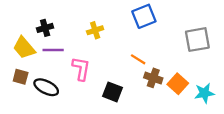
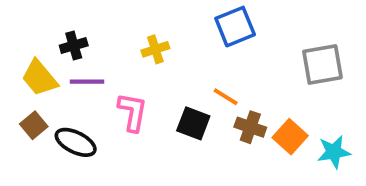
brown square: (21, 77) -> (34, 125), turned 35
black square: (113, 92) -> (193, 123), moved

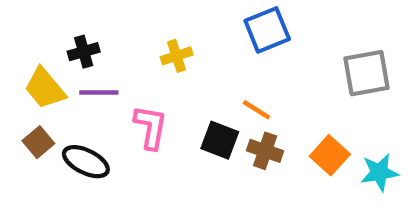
brown cross: (250, 127) -> (265, 151), moved

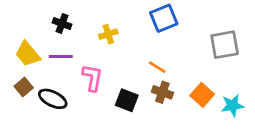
black cross: (84, 52) -> (62, 24), moved, turned 36
black square: (220, 140) -> (127, 100), moved

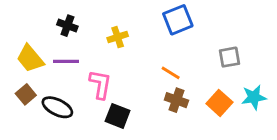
gray square: (225, 45) -> (229, 57), moved, size x0.7
black square: (127, 100) -> (118, 116), moved
cyan star: (232, 105) -> (254, 97), moved

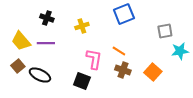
gray square: (229, 57) -> (165, 31), moved
pink L-shape: (100, 84) -> (94, 59), moved
cyan star: (254, 97) -> (180, 51), moved

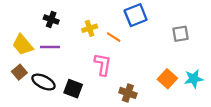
orange line: (119, 51) -> (114, 37), moved
cyan star: (180, 51) -> (194, 79), moved
brown cross: (123, 70) -> (128, 93), moved
black square: (82, 81) -> (73, 89), moved

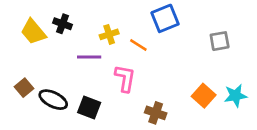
yellow trapezoid: (23, 45) -> (33, 32), moved
purple line: (50, 47) -> (89, 57), moved

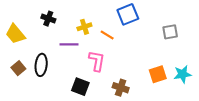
yellow trapezoid: (33, 32) -> (15, 34), moved
orange square: (204, 96) -> (158, 74), turned 30
black ellipse: (53, 100) -> (41, 65), moved, turned 70
black square: (89, 108) -> (80, 87), moved

